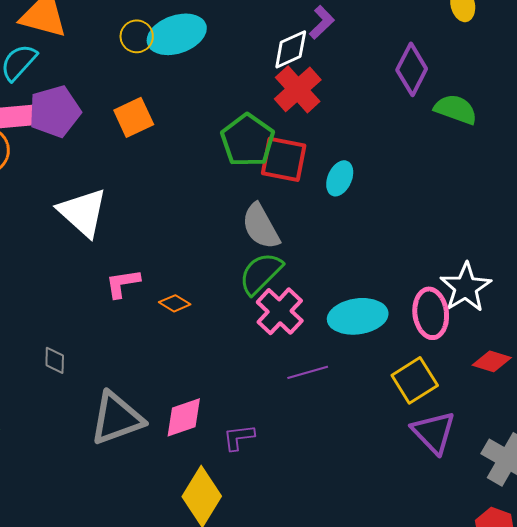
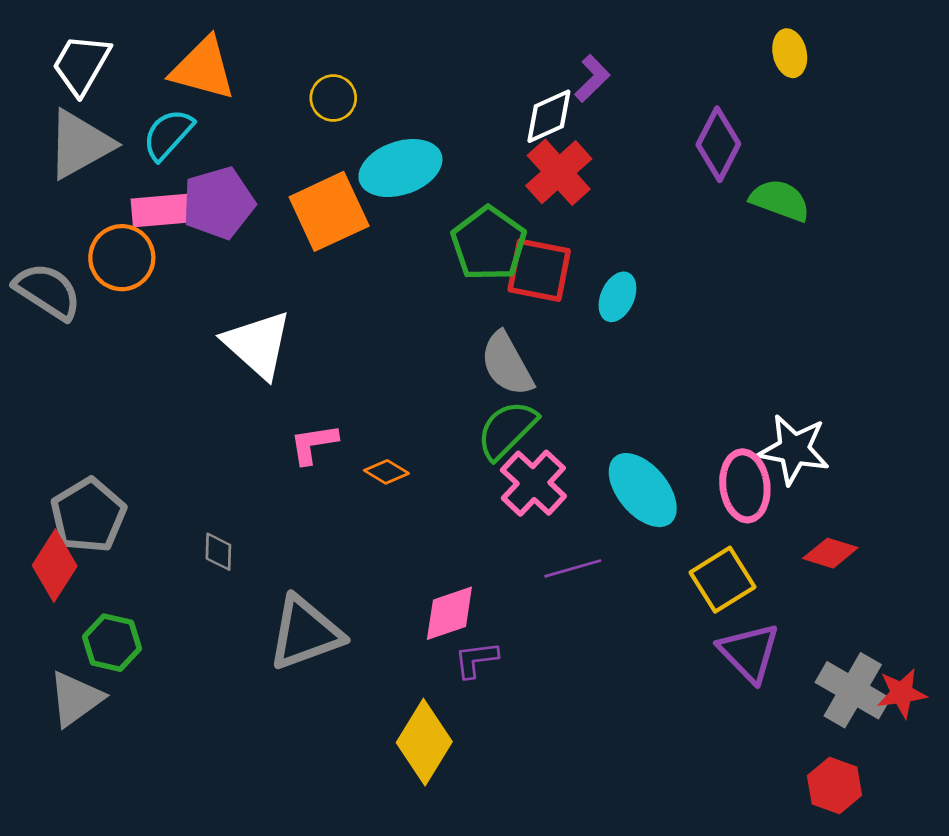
cyan ellipse: (177, 34) -> (400, 168), moved
orange square: (134, 117) -> (329, 211), size x1.4
white star: (466, 287) -> (794, 449), turned -30
cyan ellipse: (358, 316) -> (643, 490), turned 58
pink diamond: (184, 417) -> (449, 613), moved

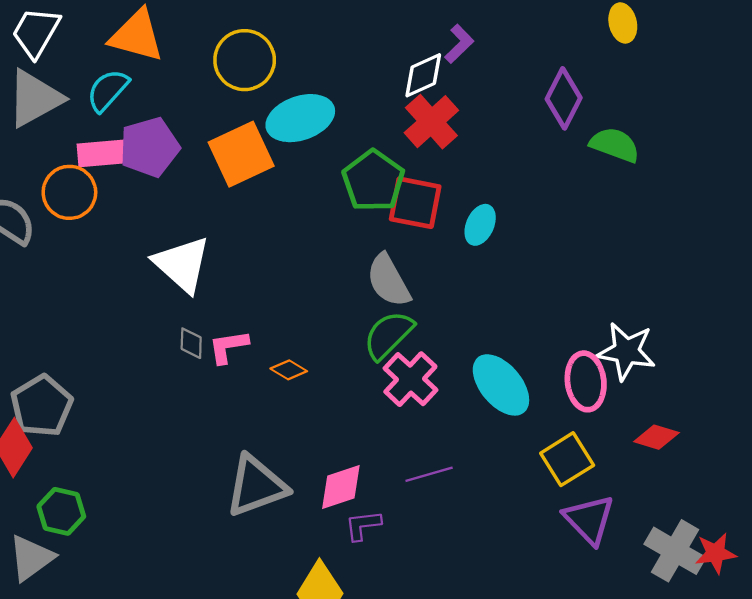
yellow circle: (333, 98) -> (245, 60), size x1.6
gray diamond: (218, 552) -> (191, 343), moved
purple line: (573, 568) -> (429, 474), moved
gray triangle: (305, 633) -> (256, 486), moved

